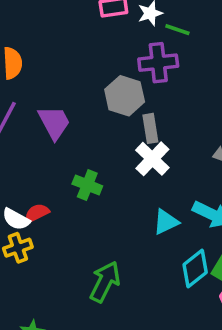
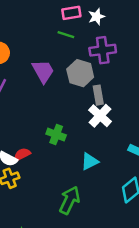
green line: (177, 30) -> (66, 35), moved
purple trapezoid: (54, 123) -> (43, 71), moved
cyan triangle: (166, 222) -> (90, 162), moved

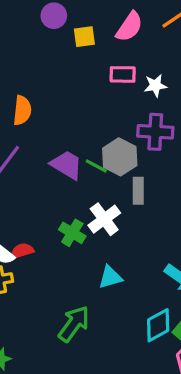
green line: (66, 35) -> (96, 166), moved
purple trapezoid: (43, 71) -> (67, 165), moved, turned -40
white cross: (100, 116) -> (104, 219), moved

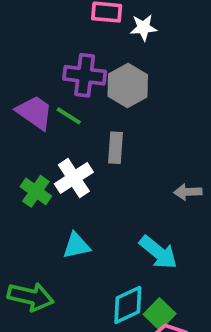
purple cross: (155, 132) -> (85, 75), moved
gray hexagon: (120, 157) -> (128, 86), moved
green arrow: (74, 324) -> (31, 297), turned 63

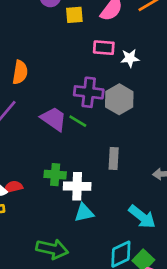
gray rectangle: (116, 148) -> (114, 158), moved
white cross: (74, 178) -> (77, 186), moved, turned 35
green cross: (36, 191) -> (55, 175), turned -30

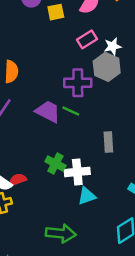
pink rectangle: (104, 48) -> (87, 39), turned -30
gray hexagon: (119, 99) -> (107, 67), moved
green cross: (55, 175) -> (55, 164), turned 30

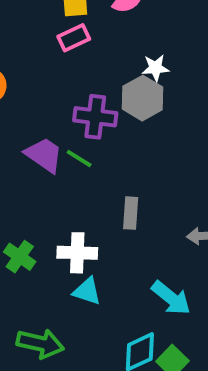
pink rectangle: (87, 39) -> (74, 38), moved
green cross: (55, 164) -> (20, 257), moved
cyan triangle: (87, 196) -> (87, 291), turned 30

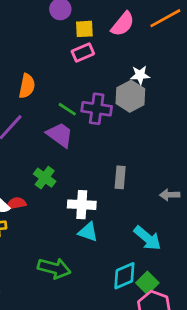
green line: (79, 158) -> (67, 109), moved
green cross: (20, 257) -> (45, 178), moved

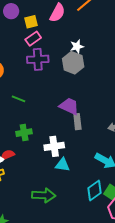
green line: (67, 109) -> (19, 99), moved
purple cross: (97, 109) -> (38, 59), moved
purple trapezoid: (60, 135) -> (69, 106), moved
green cross: (45, 178) -> (24, 133), turned -35

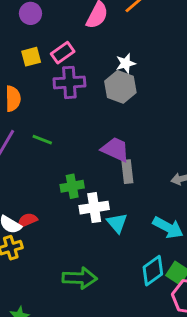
yellow square: (31, 22) -> (31, 57), moved
green cross: (24, 133) -> (72, 186), moved
cyan triangle: (63, 165) -> (117, 223), moved, turned 42

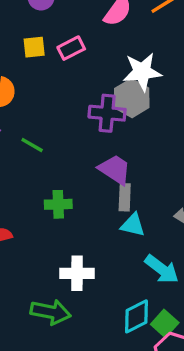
white star: (126, 63) -> (142, 72), size x1.6
purple cross: (69, 82) -> (107, 113), moved
white cross: (94, 208) -> (77, 273), moved
cyan triangle: (117, 223) -> (133, 225), moved, turned -45

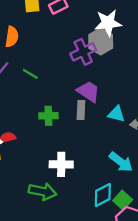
purple cross: (107, 113) -> (83, 52), turned -30
gray rectangle: (125, 197) -> (81, 110), moved
cyan triangle: (133, 225) -> (116, 114), moved

